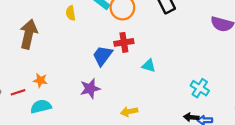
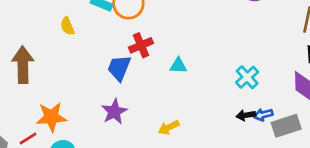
orange star: (40, 80) -> (51, 117), size x1.6
cyan cross: (200, 88) -> (247, 77), turned 30

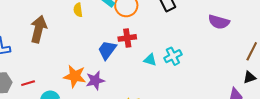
cyan cross: (247, 77) -> (173, 56), moved
orange star: (51, 117) -> (75, 76), moved

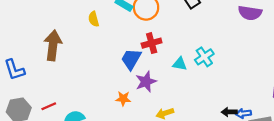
orange star: (75, 76) -> (123, 99), moved, size x0.6
purple star: (95, 80) -> (146, 82), moved

